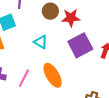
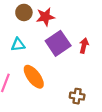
cyan triangle: (41, 42) -> (18, 45), turned -32

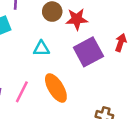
red arrow: (84, 46) -> (121, 43), moved

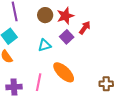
red arrow: (121, 43) -> (85, 28), moved, turned 32
purple square: (88, 52) -> (67, 37), moved, size x0.6

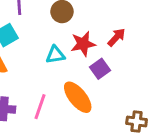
red star: (65, 16) -> (83, 44), moved
purple square: (67, 37) -> (100, 69), moved

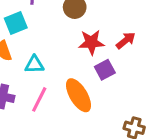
cyan triangle: (55, 55) -> (34, 65), moved

